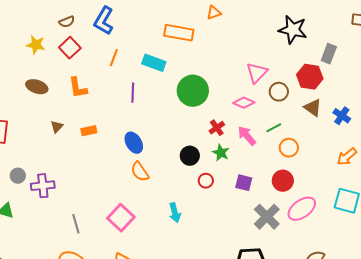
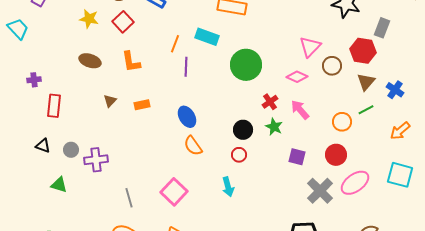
orange line: (114, 58) -> (175, 44), moved
brown triangle: (313, 108) -> (366, 82), turned 36
green line: (274, 128) -> (366, 110), moved
red circle: (206, 181) -> (239, 155), moved

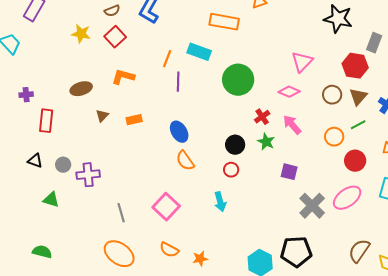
brown ellipse: (90, 61) -> (81, 89), moved, turned -35
orange L-shape: (131, 62) -> (123, 77), turned 115
brown circle: (332, 66) -> (332, 95), moved
red circle: (336, 155) -> (355, 161), moved

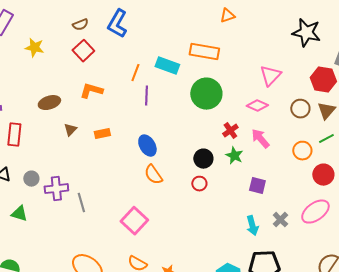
orange rectangle: (224, 22) -> (204, 52), moved
yellow star: (81, 34) -> (34, 48), moved
cyan arrow: (220, 202) -> (252, 226), moved
gray cross: (312, 206) -> (280, 220), size x0.6
gray line: (121, 213) -> (81, 203), moved

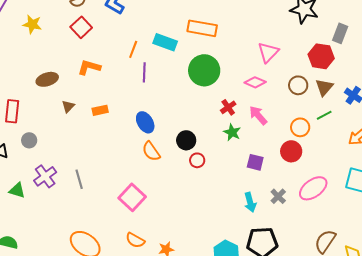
black circle: (203, 159) -> (186, 140), moved
red circle: (323, 175) -> (291, 151), moved
gray circle: (31, 179) -> (29, 140), moved
purple cross: (56, 189) -> (45, 176), moved, turned -30

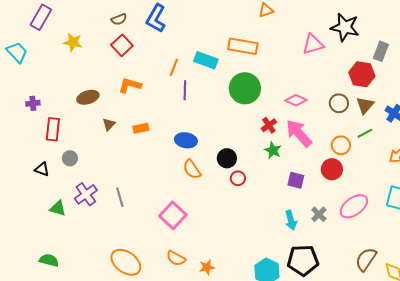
pink triangle: (268, 52) -> (313, 44), moved, turned 30
pink arrow: (258, 115) -> (299, 133), size x1.4
blue ellipse: (145, 122) -> (186, 140), turned -50

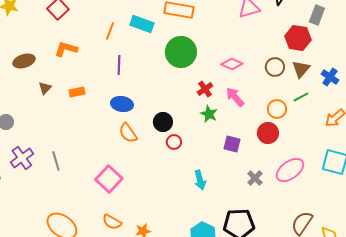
purple line: (185, 90) -> (119, 65), moved
pink arrow: (299, 133) -> (235, 97), size x0.7
cyan arrow: (291, 220) -> (200, 180), moved

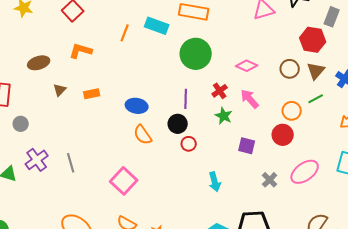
purple line: (119, 65) -> (186, 99), moved

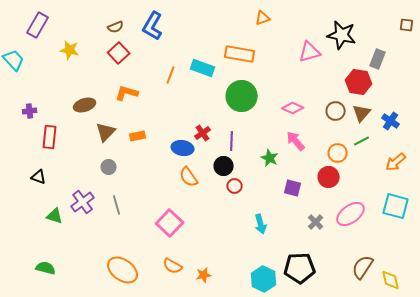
brown triangle: (60, 90) -> (106, 132), size x1.5
red cross: (220, 91) -> (203, 133), moved
gray circle: (21, 124) -> (109, 167), moved

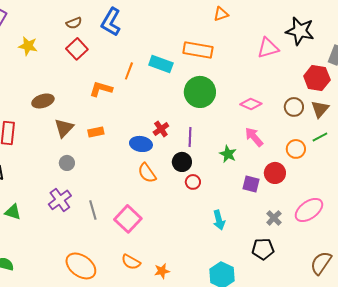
orange L-shape: (127, 93) -> (101, 89), moved
red circle: (329, 177) -> (275, 173), moved
purple cross: (83, 202) -> (60, 200), moved
gray line: (117, 205) -> (93, 210), moved
black pentagon: (300, 268) -> (263, 249), moved, size x0.7

